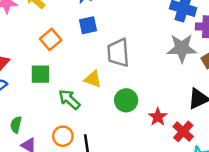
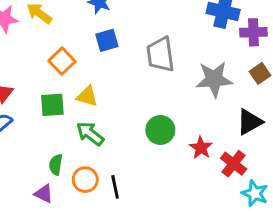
gray star: (182, 48) -> (214, 79), moved
gray trapezoid: (118, 53) -> (160, 55), moved
yellow triangle: (93, 79) -> (87, 96), moved
green semicircle: (16, 125) -> (56, 165), moved

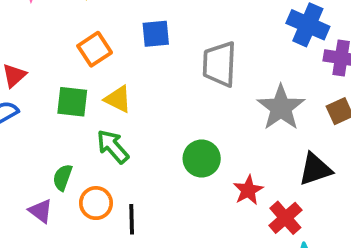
gray star: (214, 79) -> (281, 108), turned 30

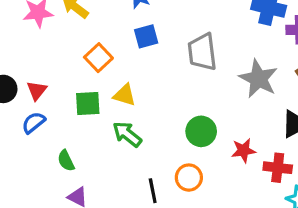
green semicircle: (63, 177) -> (66, 161), moved, turned -35
red star: (248, 190) -> (244, 151), turned 30
orange circle: (96, 203) -> (189, 178), moved
red cross: (285, 218) -> (278, 168), turned -32

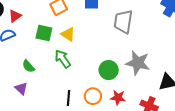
gray star: (258, 79) -> (138, 63), moved, turned -30
red star: (244, 151) -> (118, 98), moved
green semicircle: (66, 161) -> (28, 66), moved, turned -32

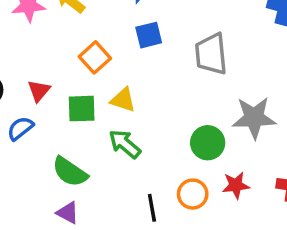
red triangle: (15, 16) -> (39, 91), moved
green semicircle: (28, 66) -> (70, 172), size x1.5

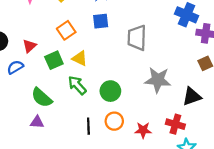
green square: (82, 109) -> (54, 60), turned -30
green circle: (208, 143) -> (110, 91), moved
red star: (236, 185) -> (143, 130), moved
purple triangle: (68, 213) -> (37, 122), turned -32

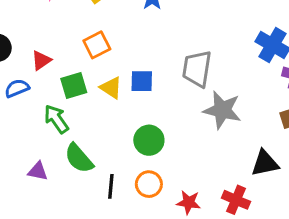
blue square: (101, 21) -> (142, 81), moved
gray star: (158, 80) -> (222, 110), moved
green arrow: (77, 85) -> (56, 119), moved
green semicircle: (42, 98) -> (79, 158), moved

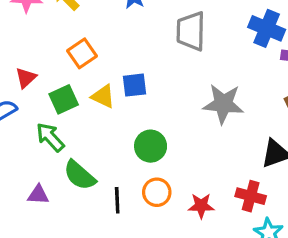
gray trapezoid: (197, 69) -> (191, 31), moved

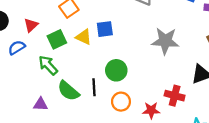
red cross: (251, 196) -> (175, 96), moved
black line: (117, 200) -> (94, 87), moved

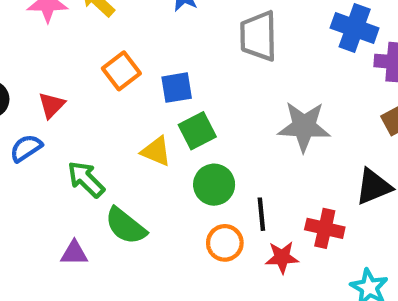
blue square: (105, 29) -> (177, 88), moved
yellow triangle: (84, 37) -> (156, 151), moved
green square: (57, 39) -> (197, 131), moved
black line: (94, 87) -> (261, 214), moved

